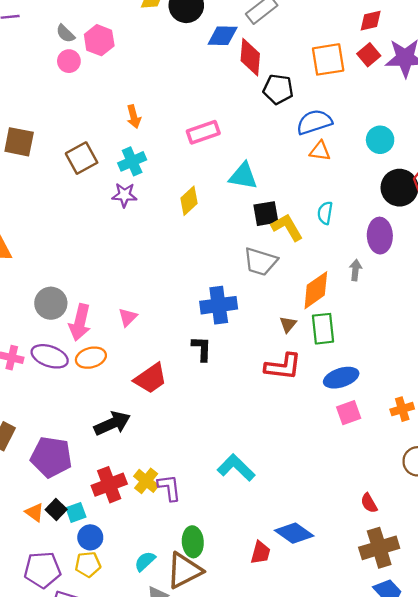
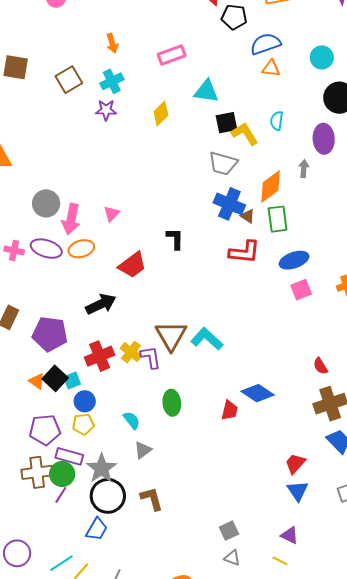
blue cross: (219, 305) -> (229, 204), moved, turned 32
brown triangle: (288, 324) -> (248, 216), turned -35
black square: (56, 510) -> (55, 378), size x1.4
cyan semicircle: (145, 561) -> (132, 420), turned 96
brown triangle: (184, 571) -> (171, 336), moved, turned -32

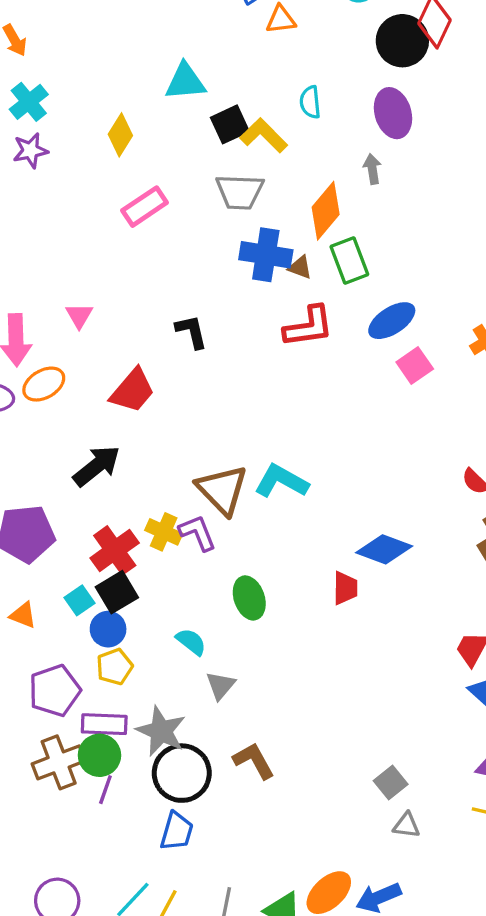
pink rectangle: (172, 55) -> (145, 207), moved
black square: (55, 378) -> (117, 592), moved, turned 30

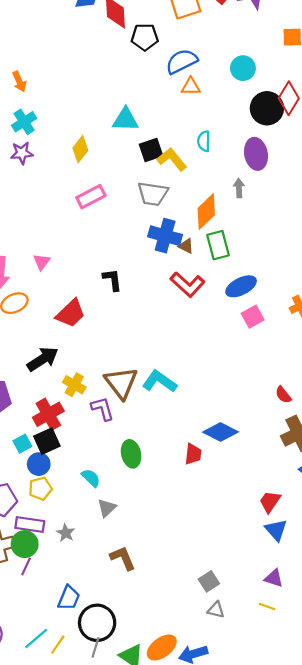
red L-shape: (309, 327) -> (187, 284), turned 44
yellow cross: (164, 532) -> (74, 385), moved
gray star: (161, 731) -> (66, 533), size x0.6
black circle: (182, 773) -> (97, 623), moved

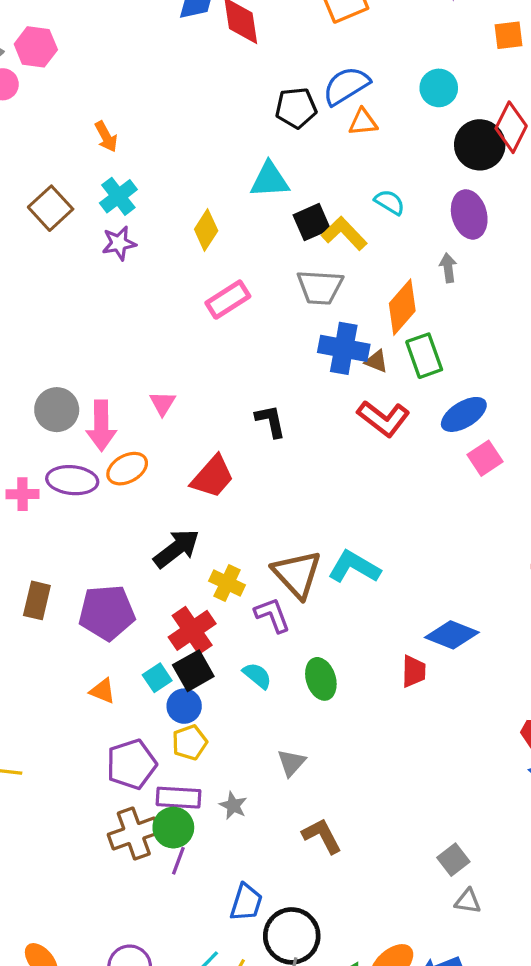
black pentagon: (145, 37) -> (296, 108), moved
cyan semicircle: (204, 141) -> (390, 202), turned 126
cyan semicircle: (91, 478) -> (257, 676), moved

